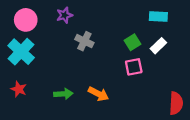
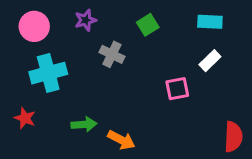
green square: (133, 42) -> (148, 25), moved
cyan cross: (21, 52) -> (48, 73), moved, turned 32
orange arrow: (98, 94) -> (121, 140), moved

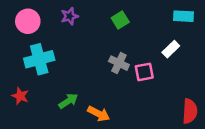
cyan rectangle: (210, 22) -> (183, 16), moved
gray cross: (112, 54) -> (119, 63), moved
green arrow: (84, 124) -> (68, 101), turned -30

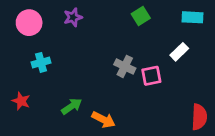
green square: (120, 20) -> (141, 16), moved
cyan cross: (39, 59) -> (41, 62), size x0.6

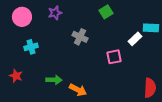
cyan rectangle: (193, 17) -> (151, 28), moved
gray cross: (125, 66) -> (80, 37), moved
green arrow: (72, 106) -> (54, 80), turned 35

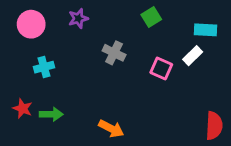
cyan rectangle: (151, 28) -> (206, 30), moved
pink square: (114, 57) -> (161, 68), moved, turned 35
green arrow: (54, 80) -> (51, 114), moved

